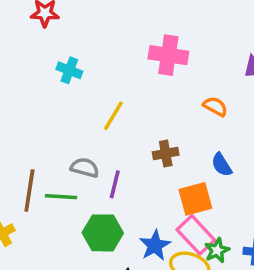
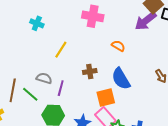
blue semicircle: (222, 165) -> (121, 79), size x1.6
green line: (61, 197) -> (30, 94), turned 36

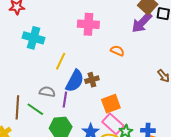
cyan cross: (37, 23) -> (34, 38), size x1.5
blue semicircle: (121, 79) -> (75, 81), moved, turned -115

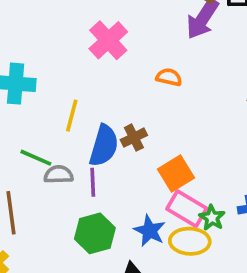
pink cross: (88, 24) -> (108, 40), turned -35
green line: (35, 109) -> (36, 158), moved

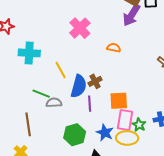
yellow line: (72, 116) -> (61, 70), turned -42
orange square: (176, 173) -> (119, 101), turned 30
purple line: (93, 182) -> (90, 104), moved
pink rectangle: (187, 209) -> (125, 120), turned 70

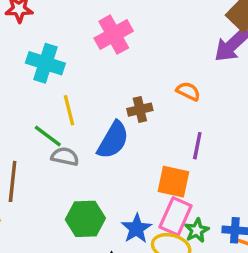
pink cross: (80, 28) -> (114, 35), moved
yellow line: (61, 70) -> (69, 110), moved
brown cross: (95, 81) -> (140, 110), moved
purple line: (90, 104) -> (197, 146), moved

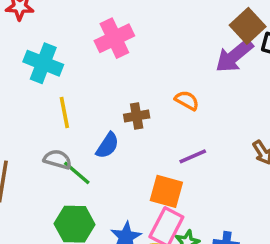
green line: (48, 136) -> (77, 173), moved
blue semicircle: (113, 140) -> (107, 145), size x0.7
purple line: (197, 146) -> (193, 156), turned 52

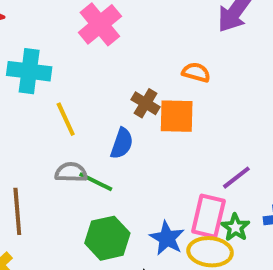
brown cross: (137, 116) -> (146, 103), turned -35
purple line: (193, 156) -> (236, 178), moved
orange square: (166, 191) -> (177, 116), moved

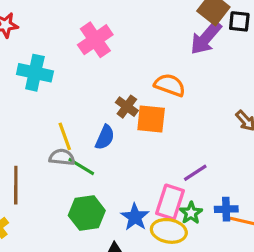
orange semicircle: (196, 72) -> (170, 85), size x1.4
yellow line: (66, 119) -> (65, 136), moved

